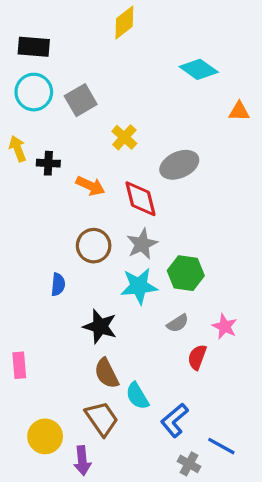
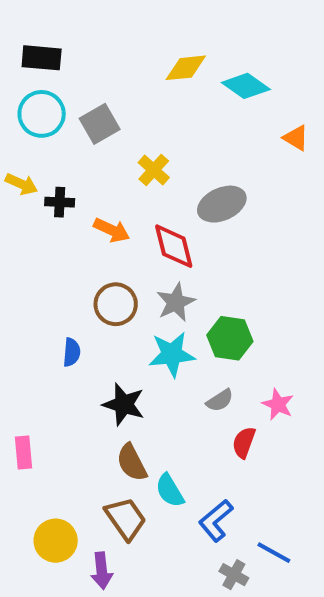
yellow diamond: (124, 23) -> (186, 68), moved, turned 32
orange triangle: (239, 111) -> (296, 138), turned 30
yellow arrow: (18, 149) -> (22, 184), turned 135

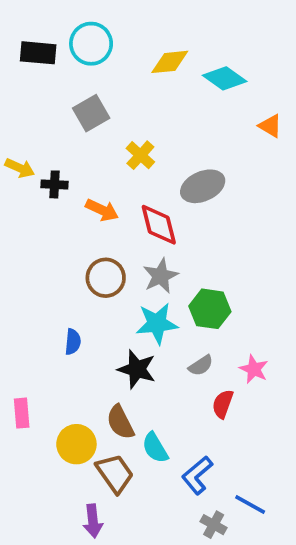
cyan circle: (42, 114) -> (91, 44), moved
blue semicircle: (72, 352) -> (73, 342), moved
black star: (124, 404) -> (137, 369), moved
yellow circle: (56, 541) -> (76, 444), moved

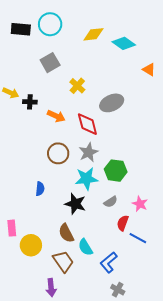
yellow circle: (76, 444) -> (31, 245), moved
blue line: (250, 505) -> (138, 238), moved

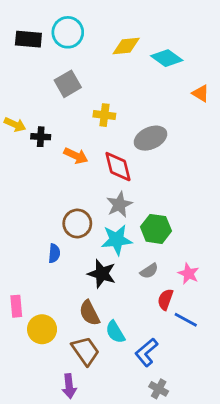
yellow cross: (77, 86) -> (104, 115), turned -35
brown circle: (58, 153) -> (77, 224), moved

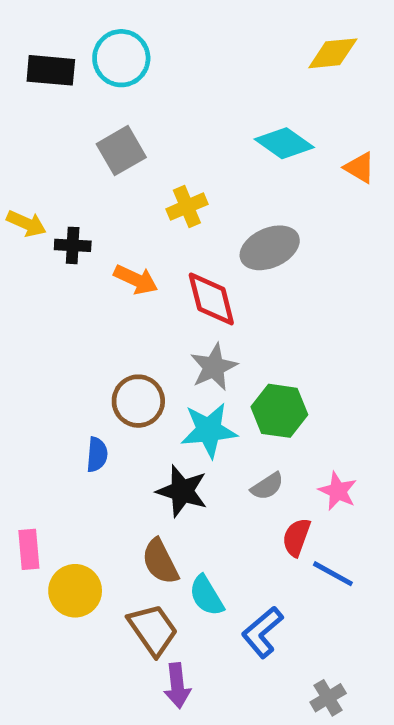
yellow diamond: (126, 46) -> (333, 53), moved
cyan diamond: (167, 58) -> (284, 143), moved
yellow cross: (104, 115) -> (187, 207), turned -30
purple arrow: (69, 386) -> (177, 686), moved
gray cross: (159, 389) -> (328, 698), moved, turned 30

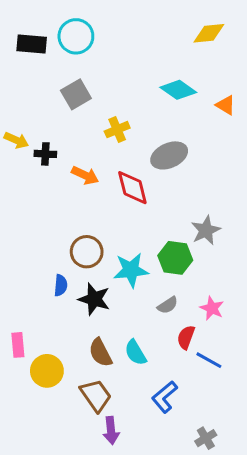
gray star: (214, 367) -> (206, 230), moved
black star: (182, 491) -> (94, 299), moved
cyan semicircle: (206, 596) -> (136, 353), moved

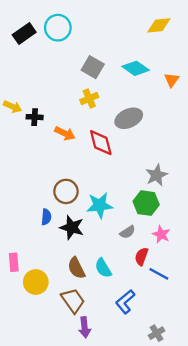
black rectangle: (32, 44) -> (24, 33), turned -40
gray square: (76, 94) -> (93, 67), moved, turned -30
orange triangle: (226, 105) -> (172, 80), turned 35
green hexagon: (175, 258) -> (146, 203), moved

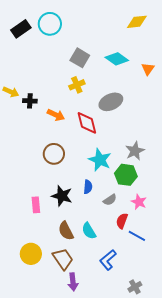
brown circle: (66, 191) -> (54, 154), moved
cyan star: (100, 205) -> (100, 160), moved, turned 30
blue semicircle: (46, 217) -> (88, 187), moved
pink rectangle: (14, 262) -> (36, 205), moved
yellow circle: (36, 282) -> (31, 254), moved

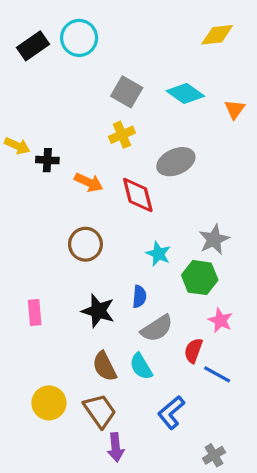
cyan star: (100, 160) -> (158, 254), size x0.7
gray semicircle: (110, 200) -> (157, 328), moved, size x1.5
pink rectangle: (36, 205) -> (35, 312), moved

